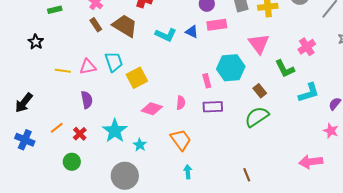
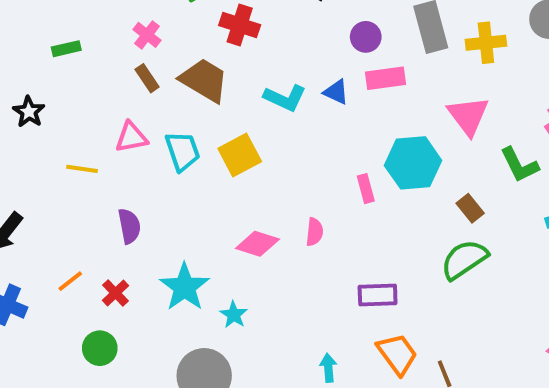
pink triangle: (88, 67) -> (131, 137), moved
yellow square: (137, 78) -> (240, 155), moved
purple rectangle: (213, 107) -> (378, 295), moved
orange trapezoid: (181, 140) -> (397, 354), moved

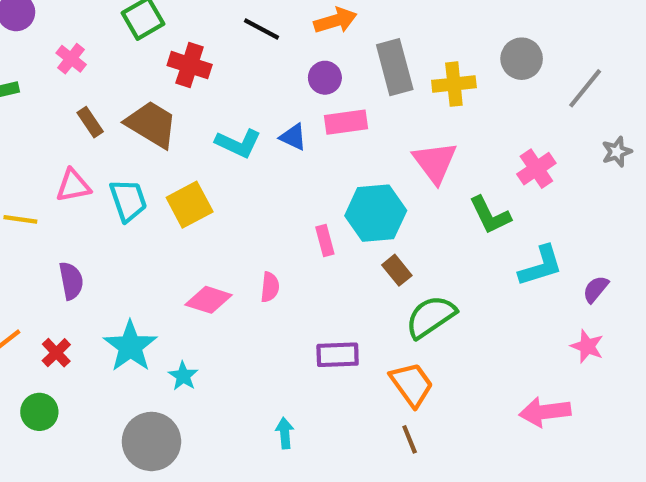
pink cross: (147, 35) -> (71, 59), moved
brown rectangle: (470, 208) -> (397, 270), moved
orange trapezoid: (397, 354) -> (412, 384), moved

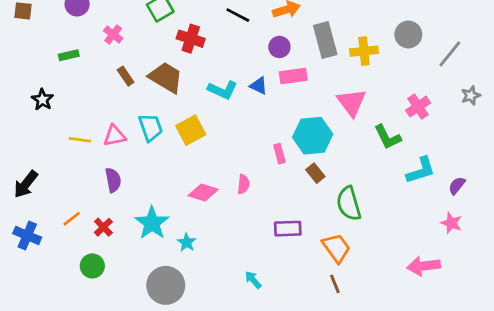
pink triangle: (73, 186) -> (114, 136), moved
brown rectangle: (397, 270) -> (315, 173), moved
green semicircle: (431, 317) -> (349, 204), turned -72
cyan arrow: (285, 433) -> (253, 280), turned -36

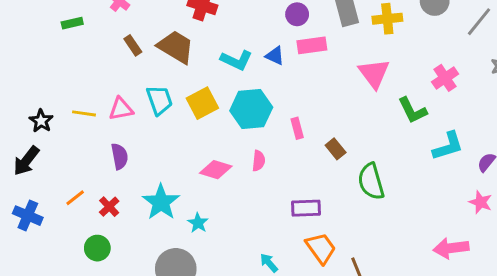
black star: (42, 100) -> (41, 121), moved
cyan hexagon: (313, 136) -> (251, 109), moved
orange trapezoid: (336, 248) -> (321, 248), moved

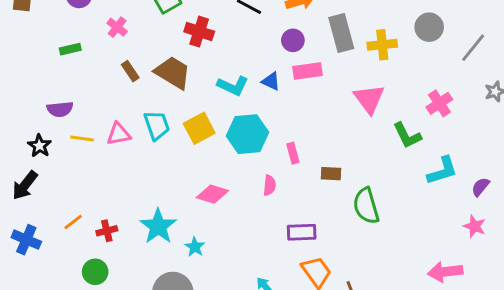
brown rectangle: (336, 149) -> (331, 174), turned -48
purple semicircle: (120, 156) -> (60, 109), moved, turned 95
pink semicircle: (259, 161) -> (269, 185), moved
red cross: (109, 207) -> (107, 231), turned 30

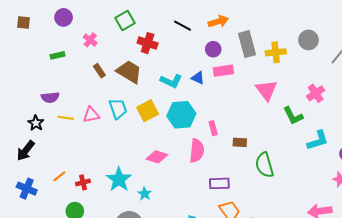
pink semicircle: (269, 185) -> (197, 151), size x1.6

